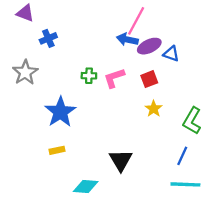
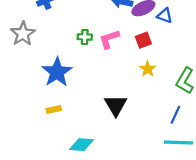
black triangle: (121, 160) -> (116, 105), moved

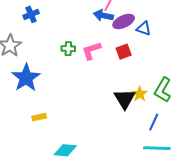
yellow star: (148, 69) -> (140, 94), moved
blue star: (57, 72) -> (26, 78), moved
black triangle: (116, 105) -> (125, 99), moved

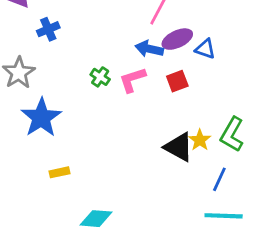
blue arrow: (103, 15) -> (149, 49), moved
green cross: (68, 49) -> (100, 77), turned 32
black triangle: (125, 99) -> (179, 147), turned -30

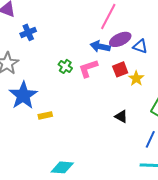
yellow star: (200, 140) -> (136, 78), moved
black triangle: (179, 147) -> (121, 116), size x0.6
yellow rectangle: (59, 172) -> (45, 115), moved

